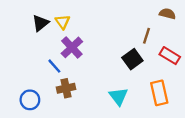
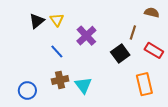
purple cross: (72, 47) -> (86, 36), moved
blue line: (54, 66) -> (57, 51), moved
cyan triangle: (118, 96) -> (83, 85), moved

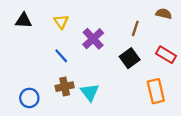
black triangle: (37, 21) -> (24, 21), moved, turned 42
brown line: (133, 32) -> (135, 28), moved

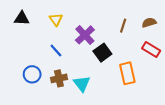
brown semicircle: (164, 14) -> (149, 23), moved, turned -32
black square: (130, 58) -> (102, 53), moved
orange rectangle: (156, 91) -> (127, 73), moved
blue circle: (29, 98) -> (32, 74), moved

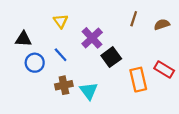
black triangle: (22, 18) -> (23, 39), moved
brown line: (123, 26) -> (134, 19), moved
red rectangle: (151, 49) -> (164, 69), moved
blue circle: (32, 74) -> (35, 63), moved

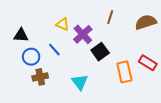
brown line: (134, 19) -> (110, 17), moved
yellow triangle: (61, 21) -> (63, 24), moved, turned -32
brown semicircle: (162, 24) -> (146, 22), size x1.5
brown cross: (64, 85) -> (40, 77), moved

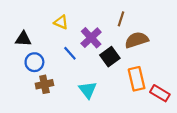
brown semicircle: (146, 22) -> (137, 40), moved
yellow triangle: (63, 24) -> (61, 22), moved
blue line: (54, 50) -> (70, 53), moved
red rectangle: (148, 63) -> (160, 93), moved

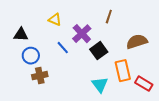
brown semicircle: (137, 40) -> (137, 42), moved
cyan triangle: (88, 90) -> (100, 85), moved

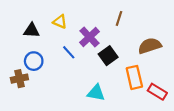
black triangle: (21, 35) -> (32, 30), moved
brown cross: (40, 76) -> (19, 79), moved
cyan triangle: (100, 85) -> (96, 93), moved, turned -42

